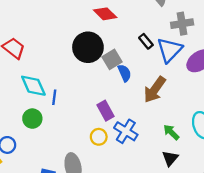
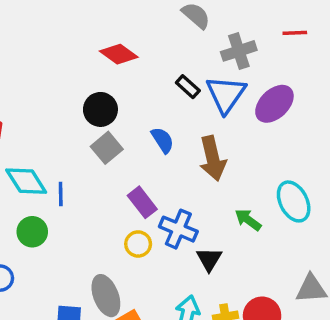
black circle: (88, 47) -> (100, 109), size x0.7
gray square: (112, 59) -> (107, 148), moved
brown arrow: (155, 90) -> (213, 158), turned -40
black triangle: (170, 158) -> (209, 259), moved

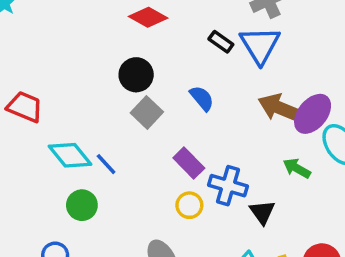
purple ellipse: (274, 104) -> (313, 114), moved
brown arrow: (213, 158) -> (280, 108), moved, turned 132
blue line: (61, 194) -> (106, 164), turned -35

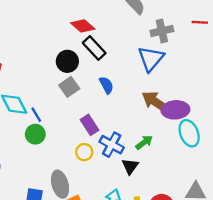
black rectangle: (221, 42) -> (94, 48), moved, size x1.5
purple ellipse: (313, 114) -> (175, 110), turned 35
green arrow: (297, 168) -> (144, 142), moved, turned 102
green circle: (82, 205) -> (35, 134), moved

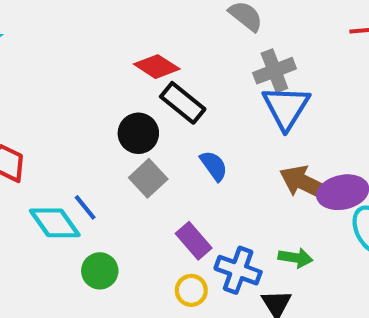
gray cross: (162, 31) -> (274, 71), moved
blue line: (36, 115) -> (85, 207), moved
green arrow: (144, 142) -> (295, 258), turned 54

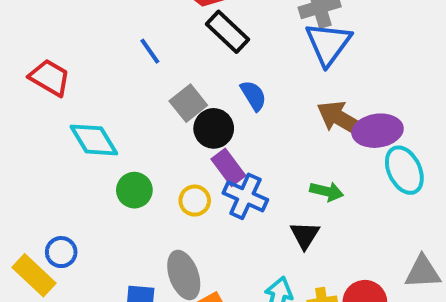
black circle: (138, 133) -> (214, 128), moved
blue line: (85, 207) -> (150, 51), moved
blue cross: (238, 270) -> (245, 196), moved
yellow circle: (191, 290) -> (195, 201), moved

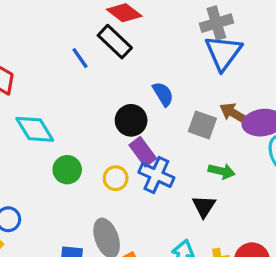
black rectangle: (227, 32) -> (115, 42), moved
gray square: (188, 103) -> (202, 125), moved, turned -32
brown arrow: (342, 119) -> (234, 113), size x0.7

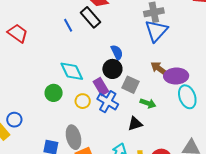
black circle: (131, 120) -> (112, 69), moved
gray square: (202, 125) -> (130, 85), moved
cyan diamond: (35, 129) -> (72, 71), moved
black triangle: (204, 206) -> (135, 124), turned 35

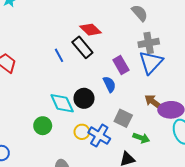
black circle: (112, 69) -> (84, 98), moved
purple rectangle: (101, 87) -> (121, 65), moved
yellow circle: (83, 101) -> (82, 132), moved

